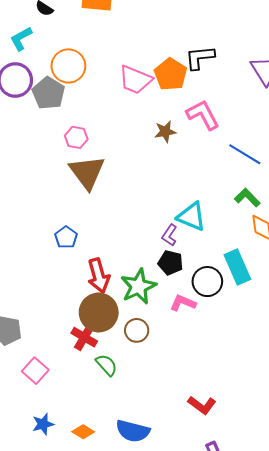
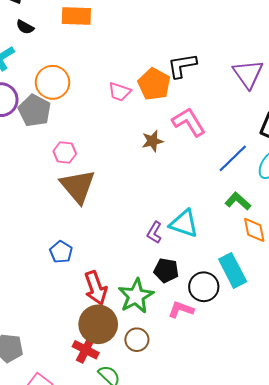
pink trapezoid: (135, 80) -> (120, 92), size x0.7
blue line: (245, 154) -> (233, 158), turned -72
purple L-shape: (169, 235) -> (154, 233), moved

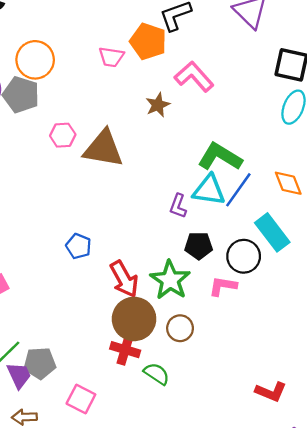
blue line: (233, 158) -> (238, 190), moved
brown triangle: (78, 186) -> (103, 149), moved, turned -30
green L-shape: (238, 201) -> (220, 157), moved, size x1.5

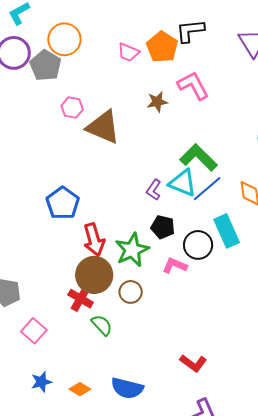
blue pentagon: (79, 246) -> (63, 203), size x1.5

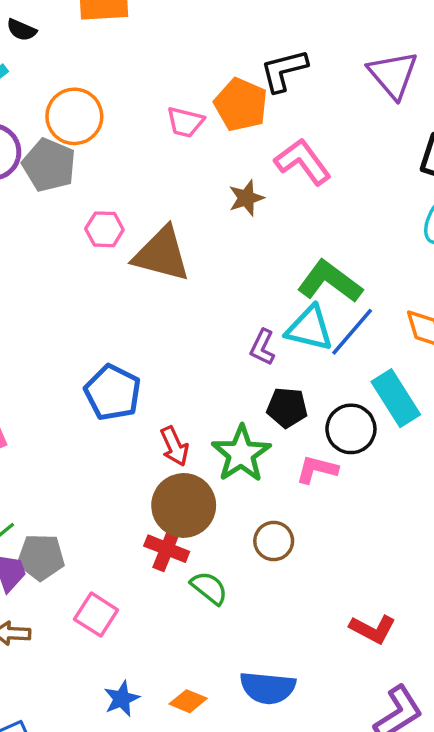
red arrow: (94, 240) -> (174, 446), size x0.7
brown circle: (131, 292) -> (274, 541), moved

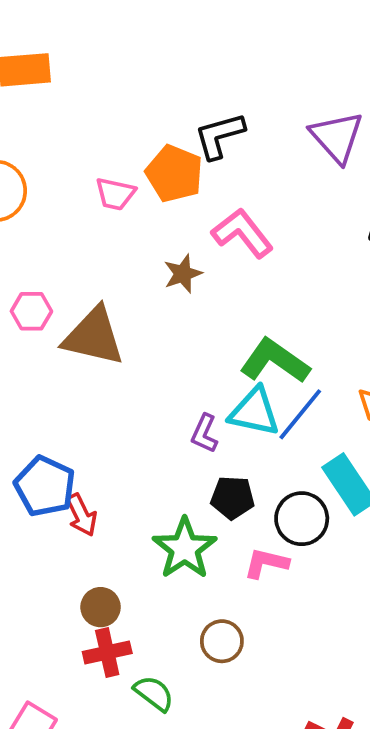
red arrow: (174, 446) -> (82, 515), moved
brown circle: (184, 505) -> (101, 607), moved, size x0.6
red cross: (167, 549) -> (107, 652), turned -33

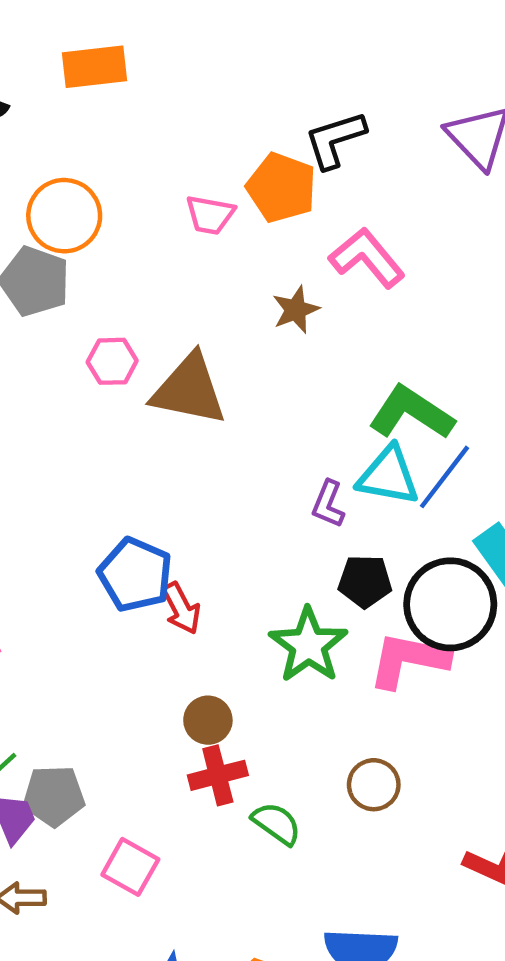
black circle: (302, 519) -> (450, 604), size x1.4
pink L-shape: (266, 563) -> (409, 660), size x1.5
brown circle: (222, 641) -> (374, 785), moved

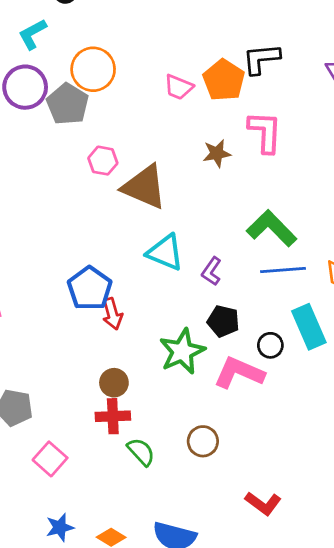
pink L-shape: (367, 258) -> (265, 132), turned 30
cyan triangle: (388, 476) -> (165, 253), moved
blue line: (445, 477) -> (283, 270), turned 36
black circle: (450, 604) -> (270, 345), size x0.5

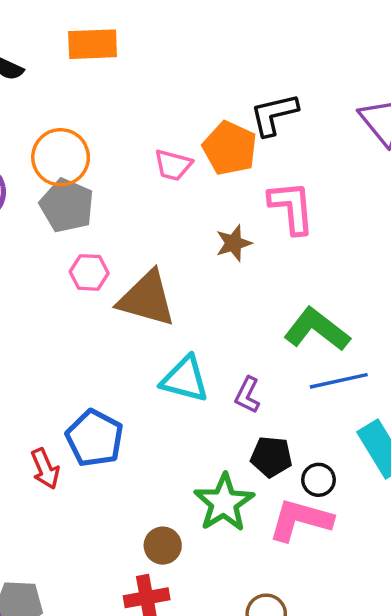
gray pentagon: (68, 104) -> (67, 206), moved
red arrow: (112, 314) -> (45, 469), moved
black circle: (270, 345) -> (318, 480), moved
brown circle: (114, 383) -> (163, 546), moved

